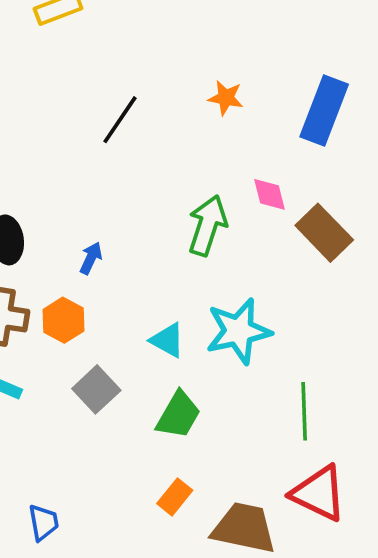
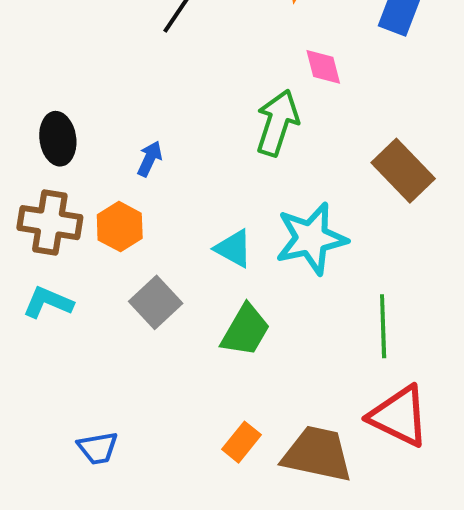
pink diamond: (269, 194) -> (323, 67), moved
brown rectangle: (324, 233) -> (403, 171), moved
orange rectangle: (175, 497) -> (241, 442), moved
blue trapezoid: (43, 522) -> (98, 448), turned 90

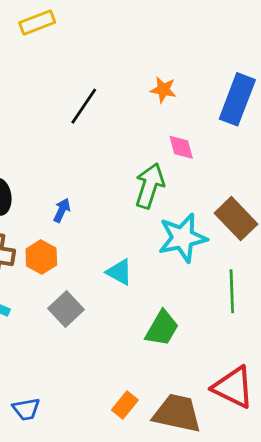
cyan star: (311, 238) -> (183, 238), moved
green line: (383, 326) -> (232, 291), moved
green trapezoid: (245, 330) -> (162, 328), moved

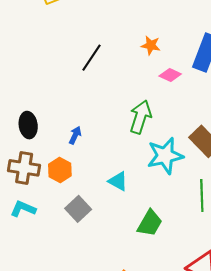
pink diamond: (181, 147) -> (170, 75), moved, turned -50

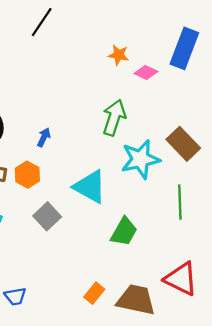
orange star: (151, 45) -> (118, 55), moved
black line: (91, 58) -> (42, 22), moved
cyan triangle: (118, 181) -> (90, 187), size x1.6

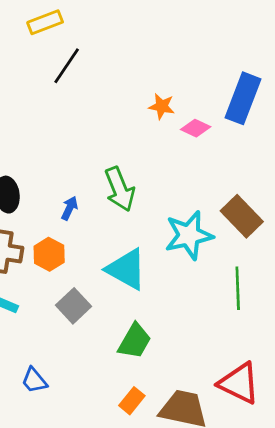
green arrow: (114, 118) -> (120, 189), moved, turned 140
green trapezoid: (124, 232) -> (135, 341), moved
blue trapezoid: (15, 296) -> (34, 380), moved, turned 60

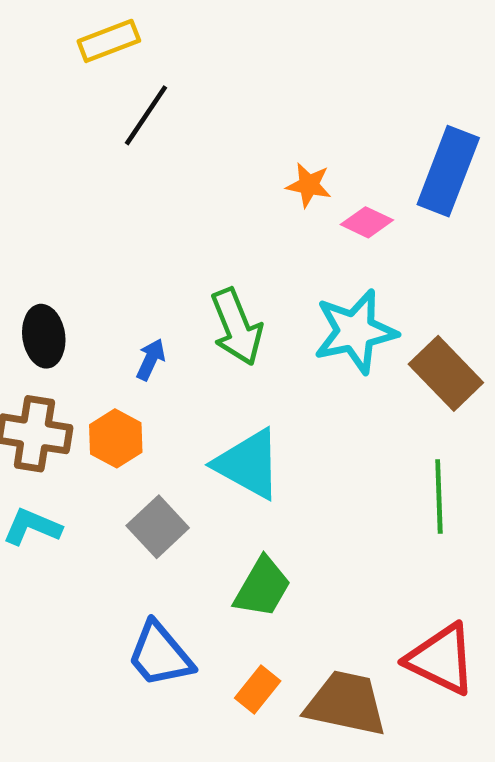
cyan star: (189, 235) -> (355, 332), moved
blue trapezoid: (34, 380) -> (160, 655), moved, size x1.5

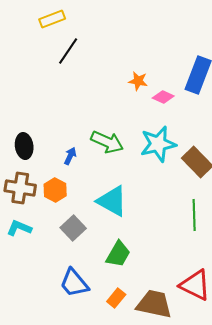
green arrow: (237, 327) -> (107, 142), turned -44

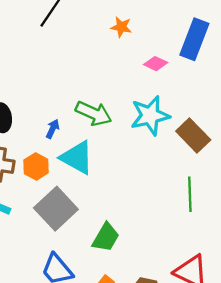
orange star: (138, 81) -> (121, 27), moved
cyan triangle: (112, 201) -> (77, 158), moved
gray square: (73, 228) -> (56, 209), size x1.5

